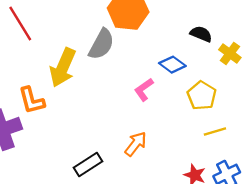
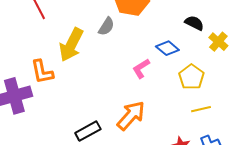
gray semicircle: (101, 44) -> (106, 26), size x0.7
orange arrow: (136, 144) -> (131, 116), size x1.4

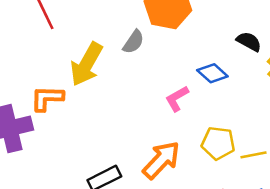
orange L-shape: (42, 72) -> (47, 98), turned 100
yellow pentagon: (191, 77) -> (218, 143), moved, turned -30

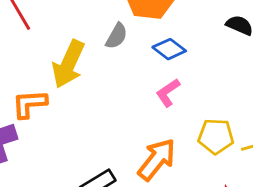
blue diamond: (212, 73) -> (169, 49), moved

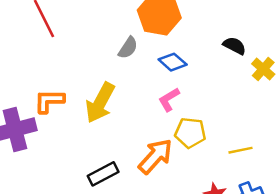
yellow arrow: (68, 64) -> (100, 103), moved
yellow pentagon: (216, 136) -> (190, 133), moved

